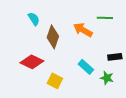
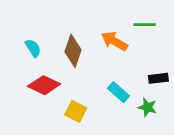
cyan semicircle: (34, 19) -> (33, 48), moved

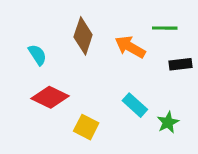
brown diamond: (73, 51) -> (83, 36), moved
black rectangle: (158, 78) -> (181, 64), moved
green star: (147, 107) -> (168, 122), turned 30

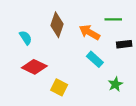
cyan rectangle: (135, 105) -> (95, 59), moved

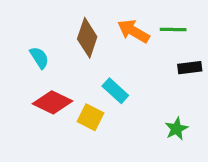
orange arrow: (89, 32) -> (133, 31), moved
cyan rectangle: (95, 59) -> (115, 91), moved
yellow square: (59, 87) -> (91, 117), moved

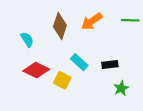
green line: (173, 30) -> (130, 20), moved
orange arrow: (133, 31) -> (92, 21), turned -65
black rectangle: (190, 68) -> (110, 64), moved

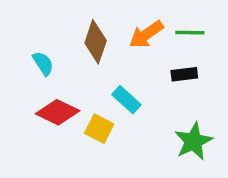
green line: (130, 20) -> (190, 33), moved
black rectangle: (110, 64) -> (184, 74), moved
green star: (121, 88) -> (193, 141), size x1.5

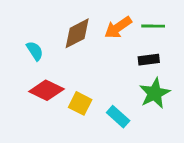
brown diamond: (96, 42) -> (77, 33), turned 44
cyan rectangle: (126, 100) -> (118, 117), moved
green star: (193, 141) -> (155, 93), moved

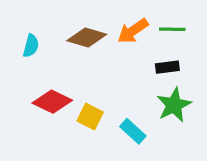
brown diamond: (77, 33) -> (87, 38), turned 44
cyan semicircle: (35, 51) -> (31, 46), moved, turned 48

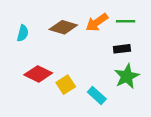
yellow square: (90, 116) -> (66, 85), turned 30

